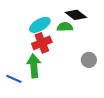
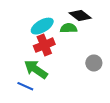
green arrow: (34, 66) -> (36, 69), turned -50
blue line: (14, 79) -> (25, 86), moved

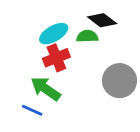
gray circle: (94, 63) -> (120, 81), size x1.6

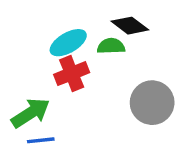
green arrow: (46, 89) -> (31, 113), moved, turned 112
blue line: (32, 110) -> (41, 140), turned -30

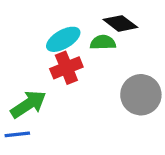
blue line: (41, 140) -> (17, 134), moved

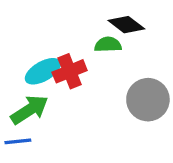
cyan ellipse: (63, 39) -> (43, 71), moved

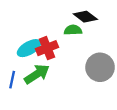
green arrow: (30, 110) -> (37, 74), moved
blue line: (18, 141) -> (12, 80), moved, turned -72

